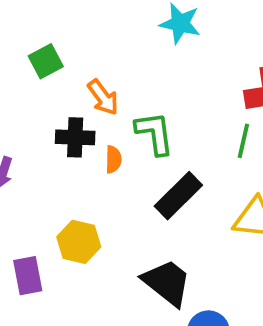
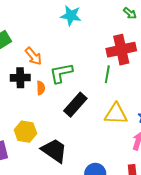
green L-shape: (155, 133) -> (61, 73), turned -90
black trapezoid: (167, 282) -> (54, 151), moved

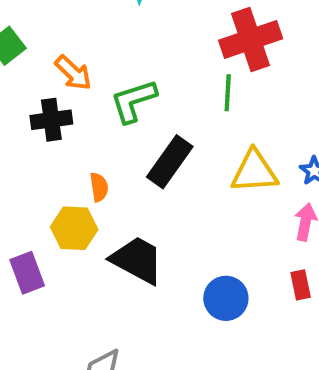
orange semicircle: (41, 88) -> (99, 187), moved

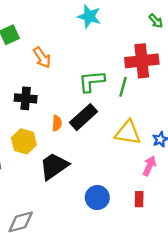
green L-shape: (134, 101) -> (92, 81), moved
black cross: (51, 120) -> (26, 98), moved
orange semicircle: (99, 187) -> (57, 123), moved
black trapezoid: (137, 260) -> (54, 166), turned -76

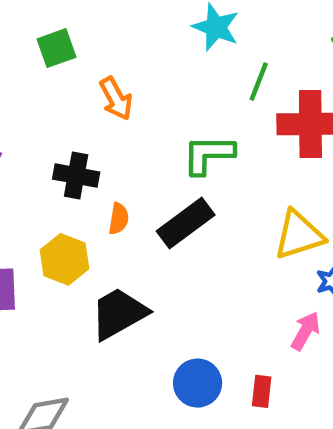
green line: (123, 87) -> (259, 82), moved
orange semicircle: (57, 123) -> (119, 219), moved
yellow triangle: (128, 133) -> (299, 235), moved, turned -32
red rectangle: (139, 199) -> (262, 391), moved

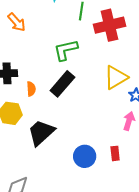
orange arrow: (116, 99) -> (17, 22), moved

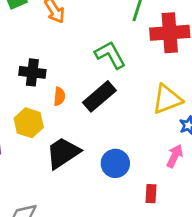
green L-shape: (66, 50) -> (110, 55), turned 65
blue circle: (85, 156) -> (115, 163), moved

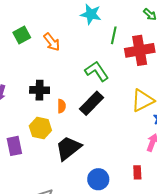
blue circle: (115, 163) -> (98, 179), moved

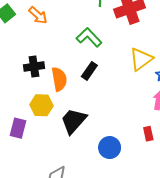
black rectangle: (92, 103) -> (89, 71), size x0.7
orange semicircle: (62, 106) -> (59, 79), size x1.6
purple rectangle: (14, 146) -> (18, 128), turned 36

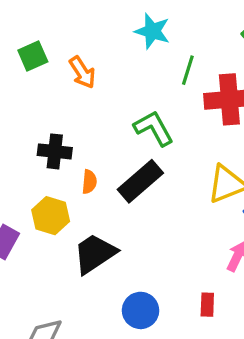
black rectangle: (89, 71) -> (140, 181), size x1.5
orange semicircle: (59, 79) -> (89, 182), size x0.6

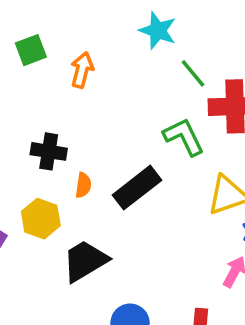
green line: (188, 70) -> (193, 73), turned -60
orange arrow: (82, 72) -> (82, 70), turned -136
green L-shape: (154, 128) -> (184, 137), moved

